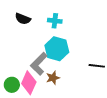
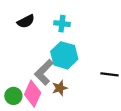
black semicircle: (23, 19) -> (26, 21), turned -49

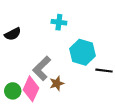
black semicircle: (26, 21) -> (13, 34), moved
cyan hexagon: (64, 55) -> (83, 52), moved

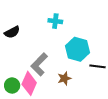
brown star: (57, 83) -> (64, 78), moved

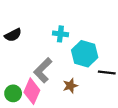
cyan cross: (55, 21) -> (60, 34), moved

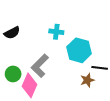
brown star: (70, 86) -> (87, 80), moved
green circle: (13, 93) -> (13, 74), moved

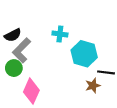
gray L-shape: (40, 66) -> (22, 50), moved
green circle: (13, 74) -> (14, 68), moved

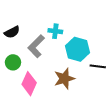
gray L-shape: (22, 50) -> (36, 46), moved
brown star: (93, 86) -> (64, 79), moved, size x1.5

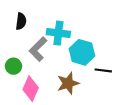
cyan cross: (55, 31) -> (58, 33), size x1.5
black semicircle: (12, 32) -> (21, 21), moved, turned -56

